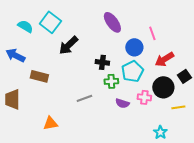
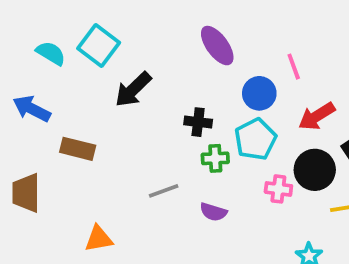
purple semicircle: (122, 103) -> (213, 212), moved

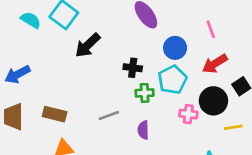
pink line: (294, 67) -> (211, 29), moved
blue arrow: (32, 109) -> (17, 74), moved, turned -55
brown rectangle: (78, 149) -> (55, 114), moved
purple semicircle: (213, 212) -> (143, 130), turned 72

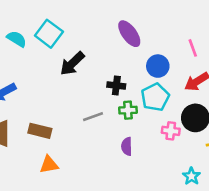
gray line: (109, 115) -> (93, 117), moved

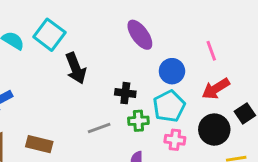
black arrow: (72, 63) -> (76, 68), turned -68
pink cross: (171, 131) -> (175, 140), moved

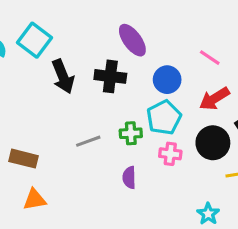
pink line: (211, 51) -> (210, 58), turned -36
black cross: (125, 93) -> (110, 76), moved, size x1.4

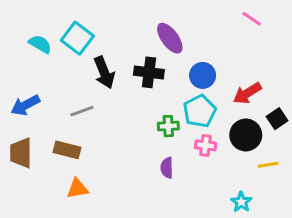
pink line: (210, 58) -> (252, 19), moved
gray line: (88, 141) -> (82, 111), moved

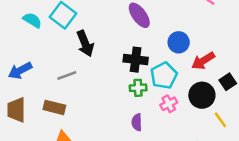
black cross: (149, 72) -> (136, 60), moved
blue circle: (203, 75) -> (179, 42), moved
pink cross: (206, 145) -> (169, 104), turned -35
yellow line: (268, 165) -> (220, 120), turned 63

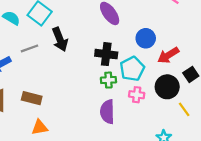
gray line: (67, 76) -> (29, 48), moved
pink cross: (169, 104) -> (137, 95), turned 35
purple semicircle: (137, 122) -> (107, 112), size x1.5

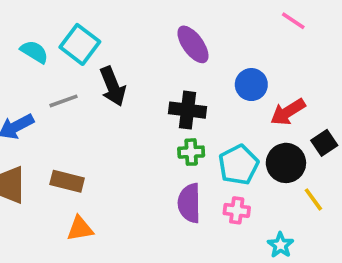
cyan pentagon: (132, 69) -> (239, 165), moved
pink cross: (137, 95) -> (237, 210), moved

